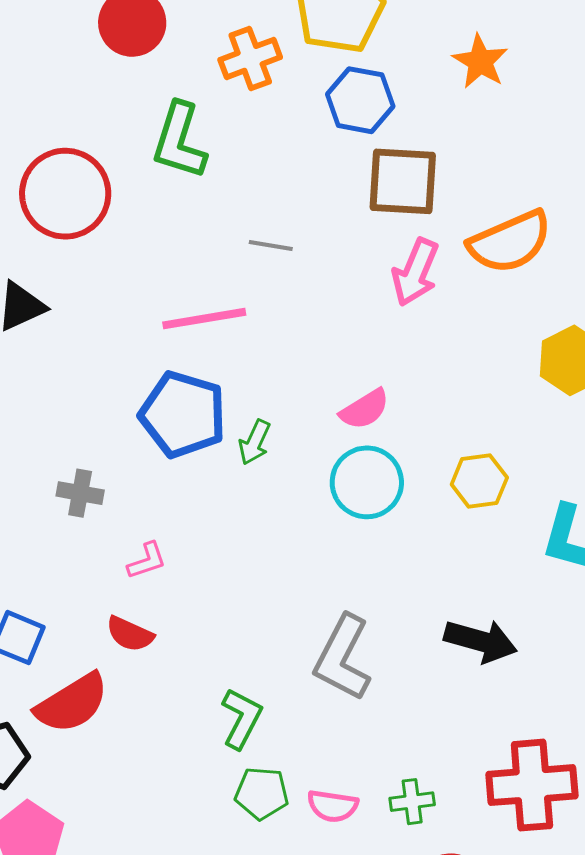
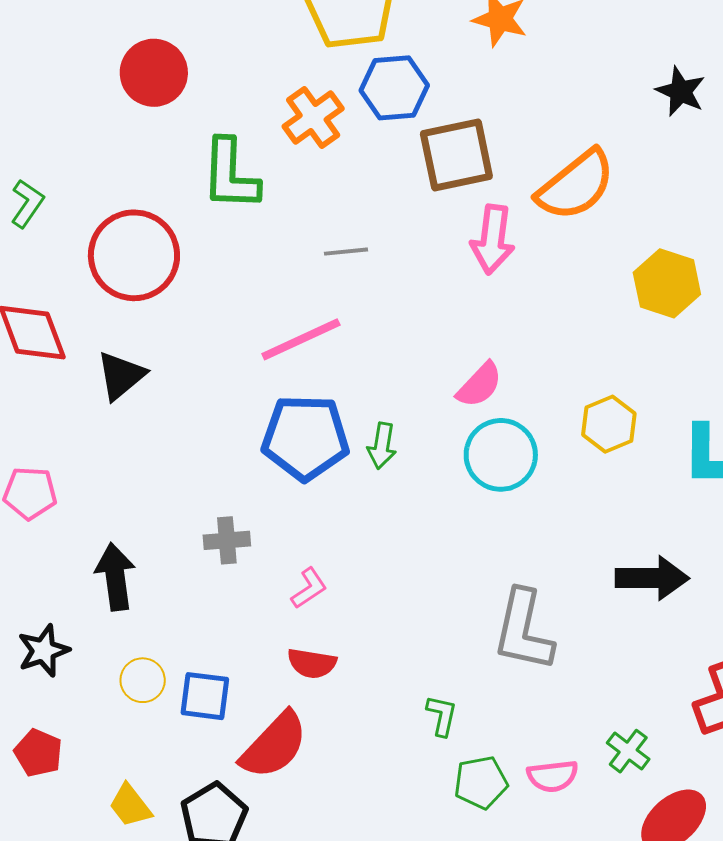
orange cross: (250, 58) -> (313, 117), moved
green L-shape: (242, 718) -> (442, 716), size x0.7
green cross: (412, 802) -> (628, 751), turned -30

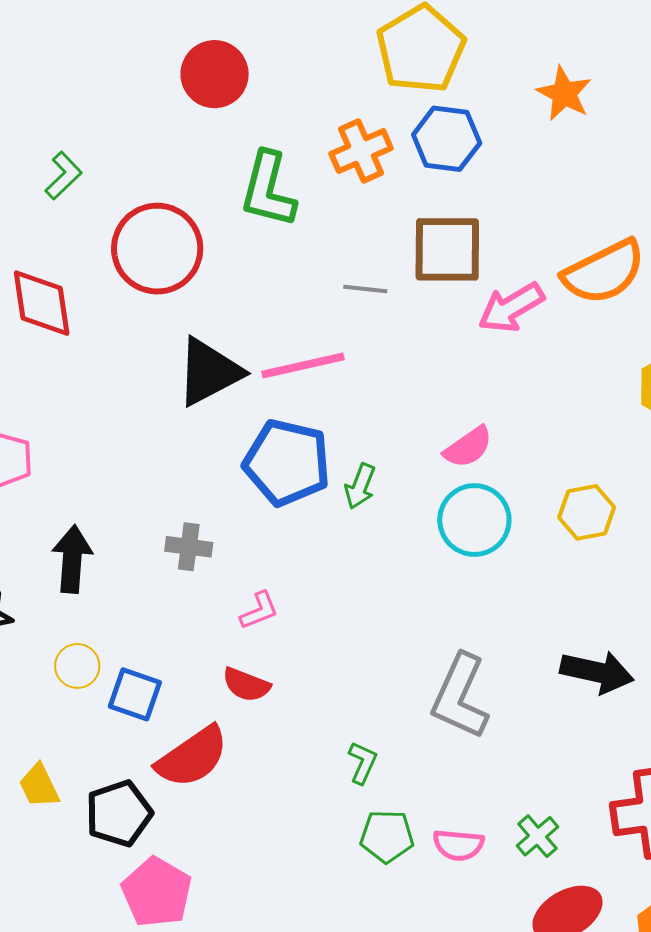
brown square: (456, 155) -> (447, 249), moved
pink arrow: (493, 239) -> (511, 308), turned 40
black triangle: (121, 376) -> (209, 372), moved, size x1.4

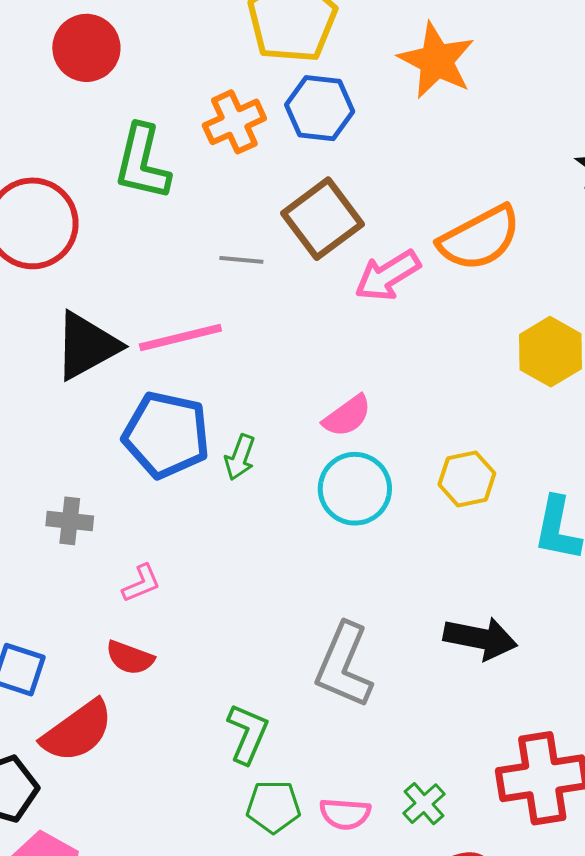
orange star: (564, 93) -> (436, 61), size x1.4
brown square: (447, 249) -> (323, 219), turned -36
green L-shape: (363, 763) -> (248, 734), size x1.4

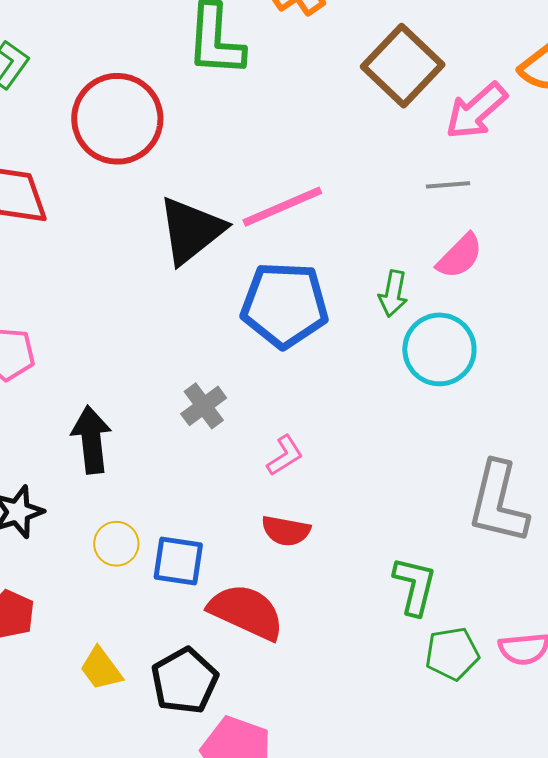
gray line: (241, 260) -> (448, 185), moved
green arrow: (240, 457) -> (393, 294), moved
cyan circle: (355, 489) -> (439, 349), moved
gray cross: (70, 521) -> (204, 406), turned -33
red semicircle: (77, 731) -> (246, 612), turned -110

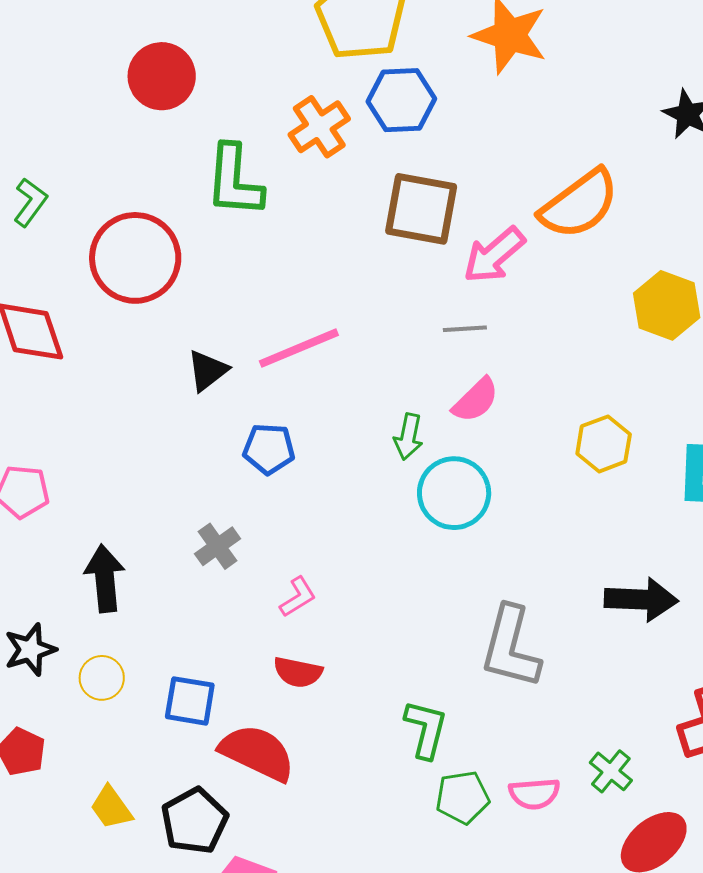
brown square: (403, 66) -> (421, 209), turned -34
black triangle: (191, 230) -> (207, 370), size x0.6
blue pentagon: (285, 305) -> (269, 449), moved, size x0.6
yellow circle: (116, 544) -> (102, 678), moved

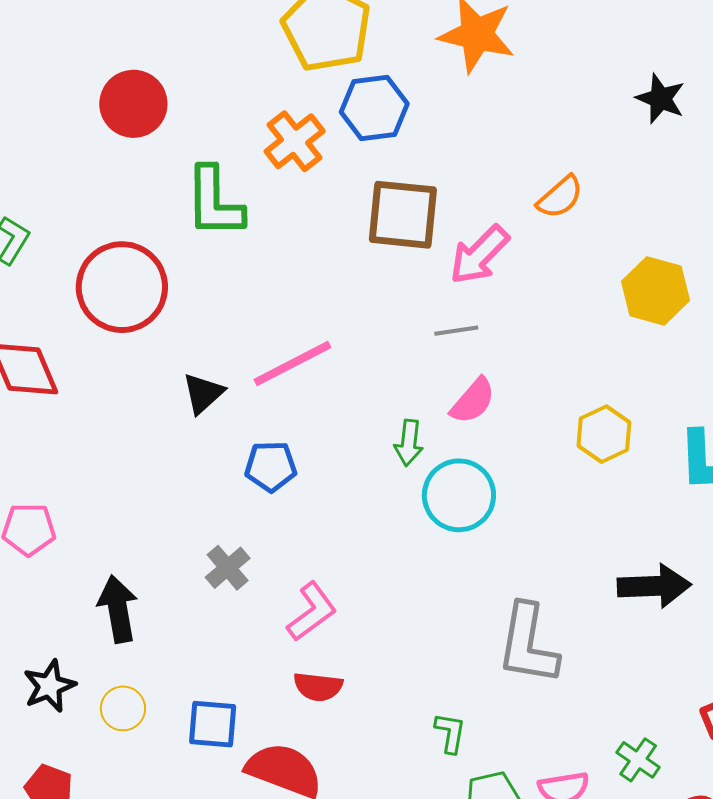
orange semicircle: (579, 204) -> (560, 197), size x0.6
pink L-shape: (298, 597) -> (312, 612), size x1.4
green L-shape: (426, 729) -> (450, 733), size x0.7

